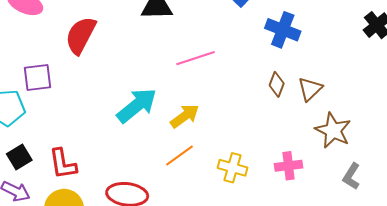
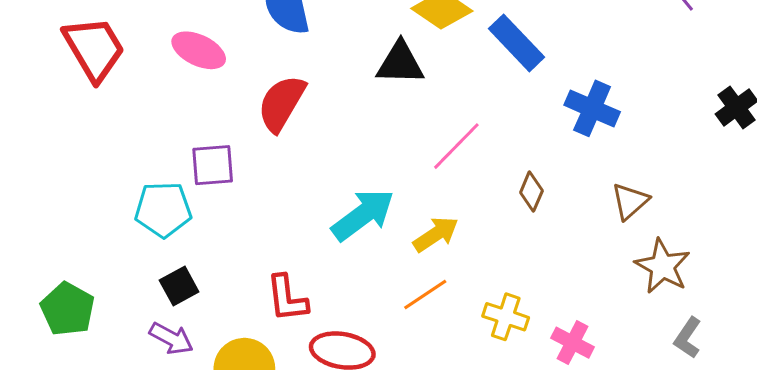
pink line: (196, 58) -> (456, 146), turned -30
brown diamond: (277, 84) -> (531, 192), moved
red L-shape: (63, 164) -> (287, 298), moved
pink cross: (288, 166) -> (573, 343), moved, turned 32

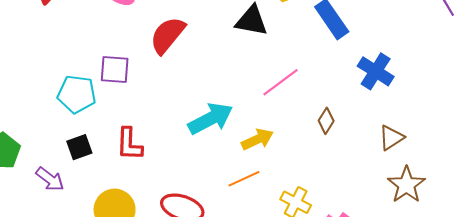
red L-shape: (287, 298) -> (129, 144), moved
purple arrow: (171, 338) -> (50, 179), moved

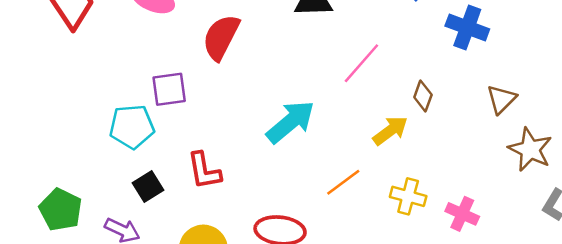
yellow arrow: (257, 139) -> (390, 131), moved

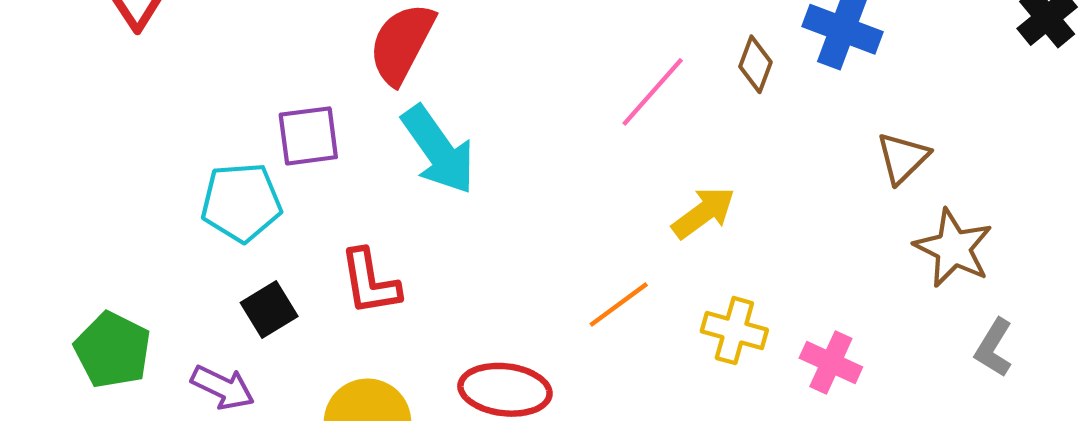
brown diamond: (423, 96) -> (755, 64), moved
cyan arrow: (291, 122) -> (438, 150), moved, turned 94

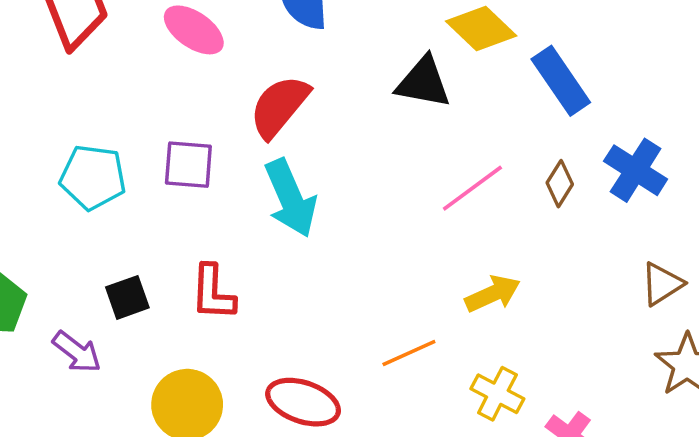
cyan pentagon: (241, 202) -> (93, 177), moved

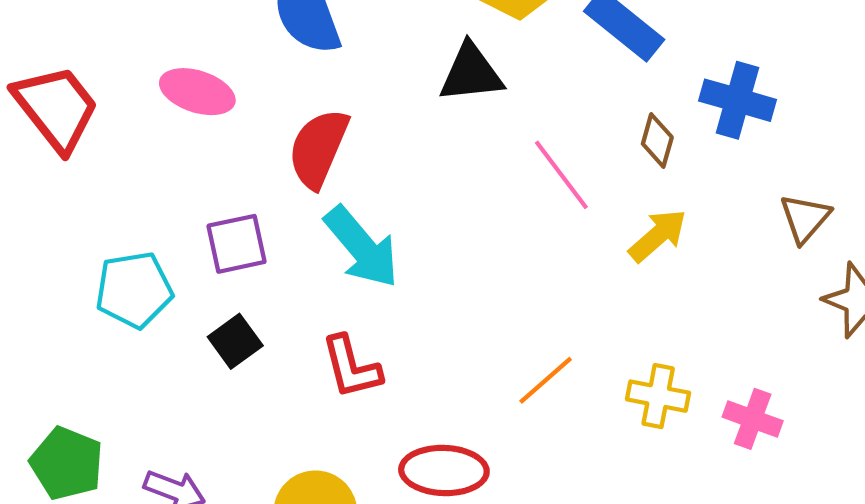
pink line: (472, 188) -> (561, 175), turned -74
red L-shape: (213, 293) -> (351, 367), moved
yellow arrow: (493, 294) -> (658, 236), moved
black square: (127, 297) -> (235, 341), moved

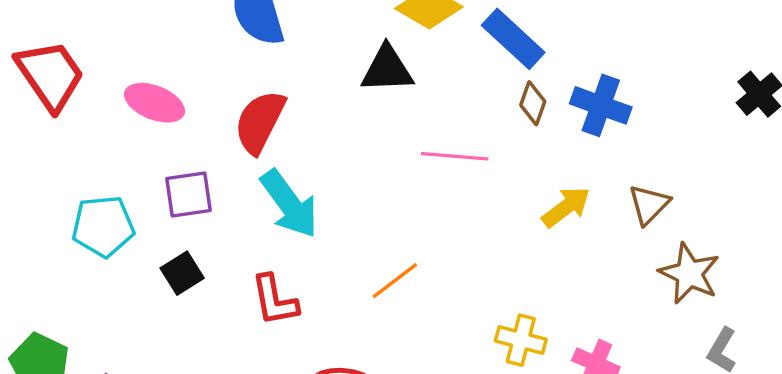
pink ellipse: (197, 92) -> (154, 103), moved
brown diamond: (657, 141) -> (533, 103), moved
pink line: (561, 175) -> (455, 156), turned -52
yellow arrow: (658, 236) -> (566, 207), moved
orange line: (546, 380) -> (395, 281), moved

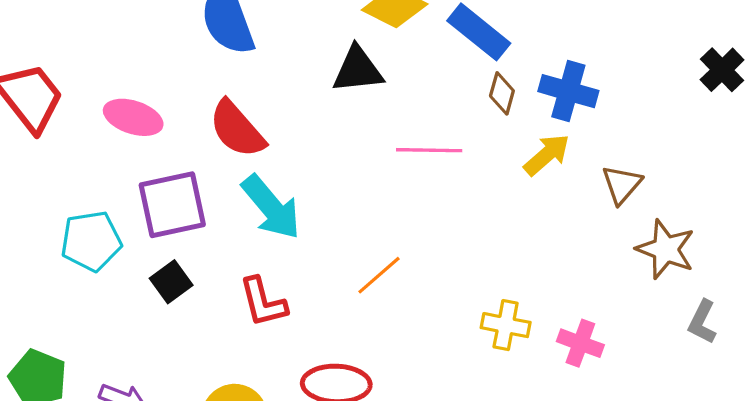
red semicircle: (260, 122) -> (237, 129), turned -64
purple square: (188, 195) -> (172, 205), size x1.4
yellow arrow: (566, 207) -> (547, 155), moved

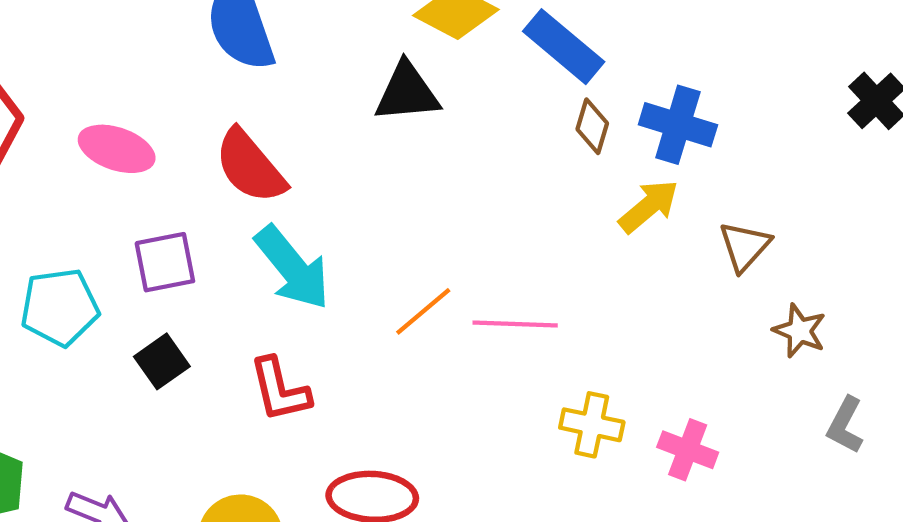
pink line: (429, 150) -> (515, 324), moved
purple square: (172, 205) -> (165, 262), size x0.7
brown star: (666, 249) -> (800, 331), size x0.7
orange line: (379, 275) -> (423, 311), moved

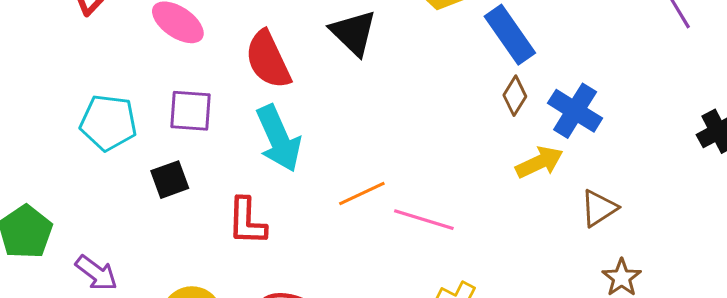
black triangle: (407, 92) -> (353, 33), moved, turned 34

